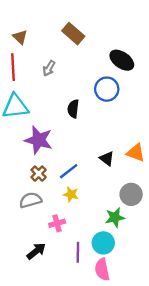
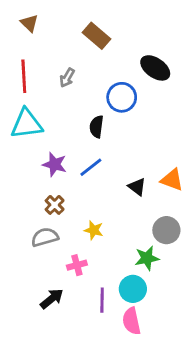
brown triangle: (20, 37) -> (29, 23), moved
blue circle: (107, 89) -> (122, 97), moved
purple star: (39, 140) -> (55, 164), size x0.7
blue line: (69, 171) -> (91, 167), moved

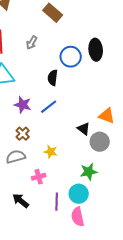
black ellipse: (155, 68) -> (96, 50), moved, turned 50
black triangle: (137, 187) -> (84, 129), moved
gray circle: (166, 230) -> (100, 142), moved
black arrow: (52, 299) -> (21, 201), turned -102

